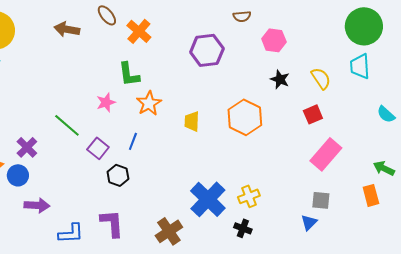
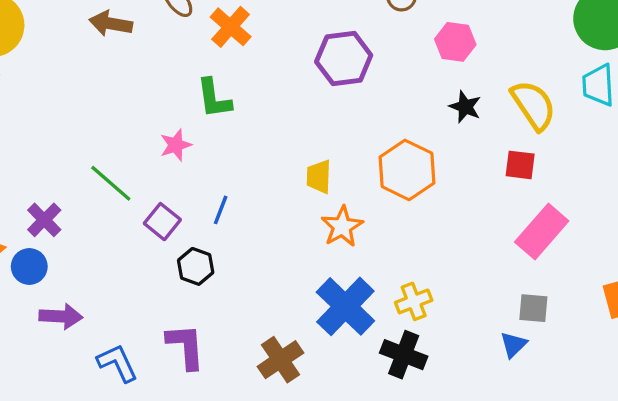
yellow semicircle: (321, 78) -> (533, 105), size x1.4
orange star: (149, 103) -> (342, 227), moved
red square: (313, 114) -> (520, 165), turned 30
black cross: (243, 228) -> (404, 355), size x1.5
blue L-shape: (71, 233) -> (117, 363), turned -112

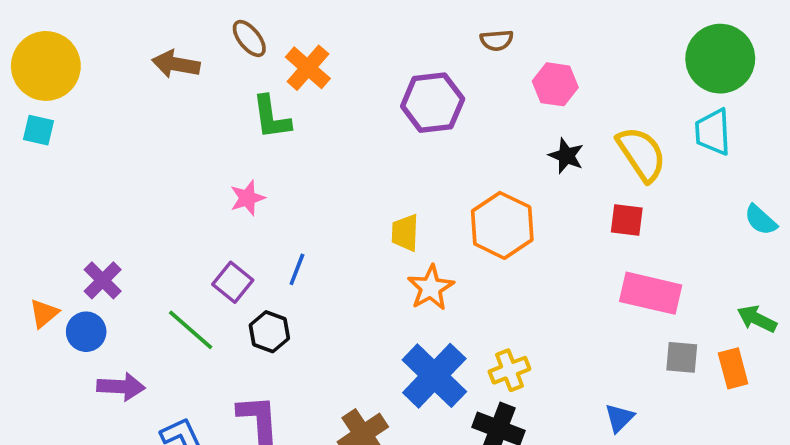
green L-shape: (214, 98) -> (271, 117), moved
green line: (111, 183) -> (191, 330), moved
pink rectangle: (542, 232) -> (651, 293), turned 62
gray square: (533, 308) -> (682, 357), moved

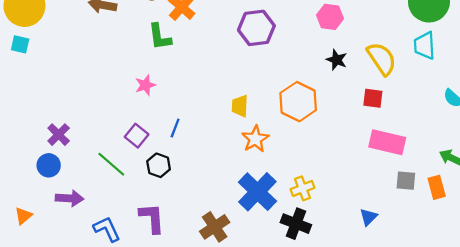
orange triangle: (44, 313) -> (23, 216), moved

